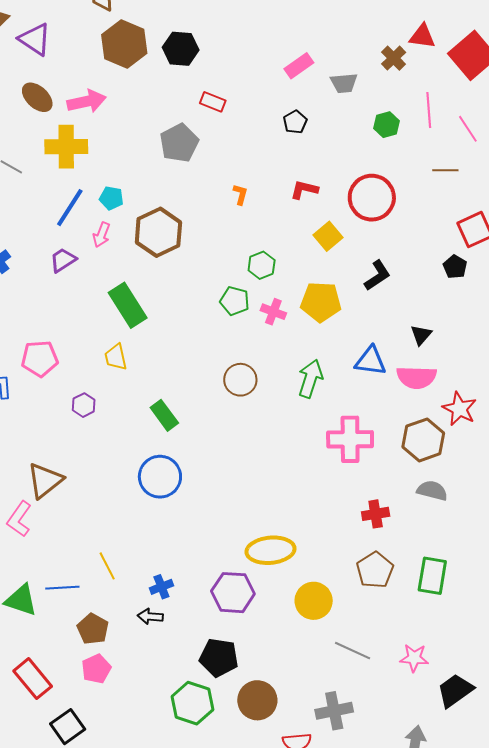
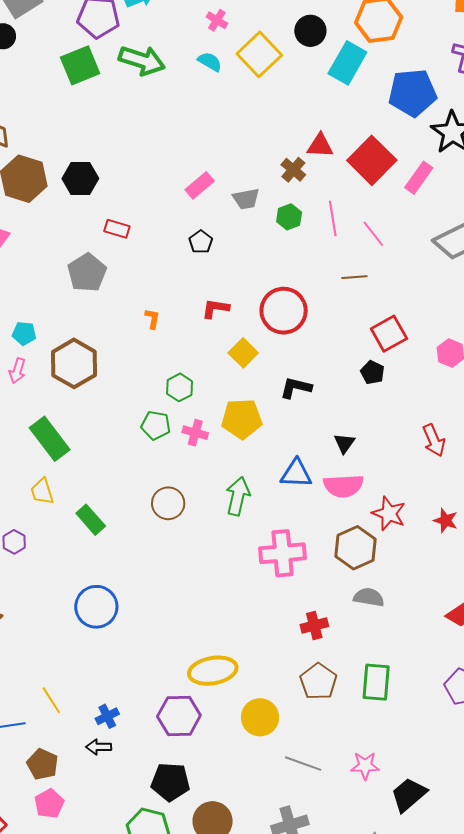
green hexagon: (386, 125) -> (289, 217), moved
black L-shape: (377, 275) -> (296, 388), turned -128
green rectangle: (164, 415) -> (91, 520), moved

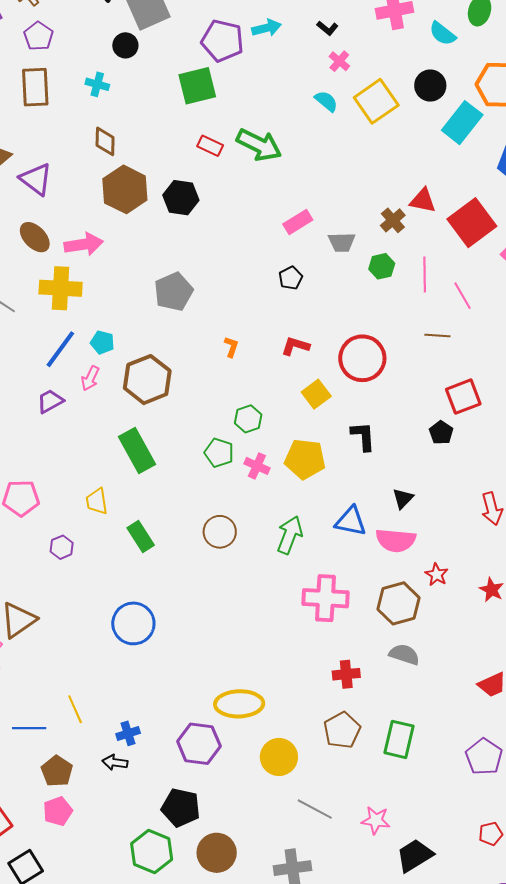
green arrow: (142, 60) -> (259, 145), moved
red rectangle: (117, 229) -> (210, 146), moved
black L-shape: (296, 388) -> (363, 436), turned 64
green rectangle: (50, 439) -> (137, 450), moved
red star: (389, 514) -> (437, 575), size x0.7

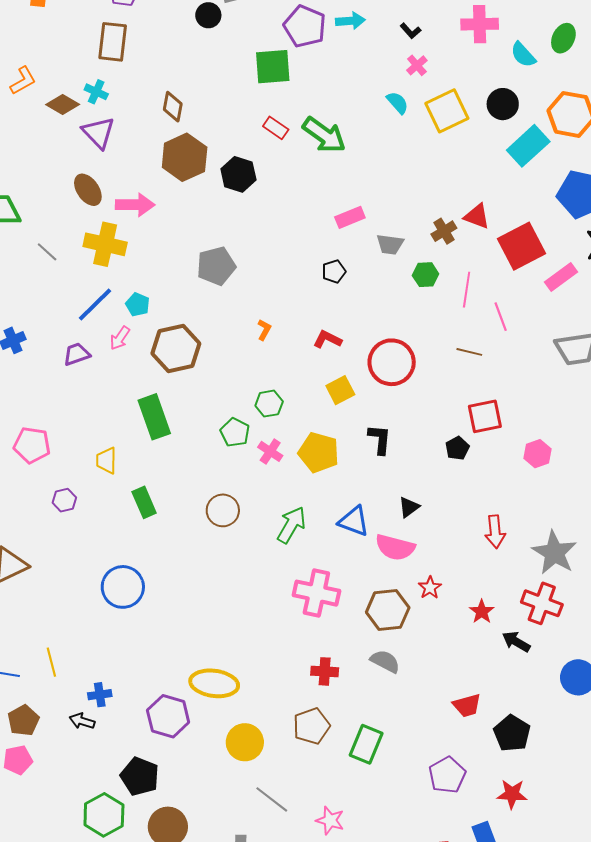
cyan cross: (97, 84) -> (96, 92), moved

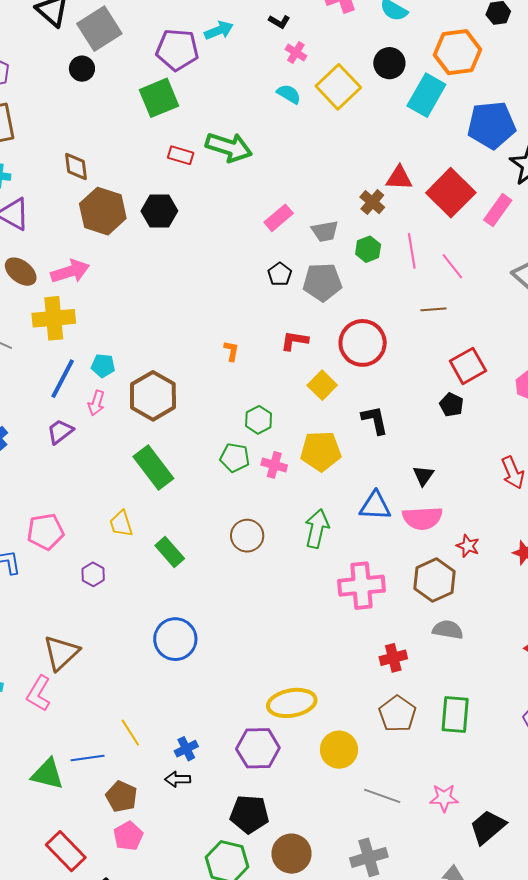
gray pentagon: (216, 266) -> (322, 282), moved, turned 30

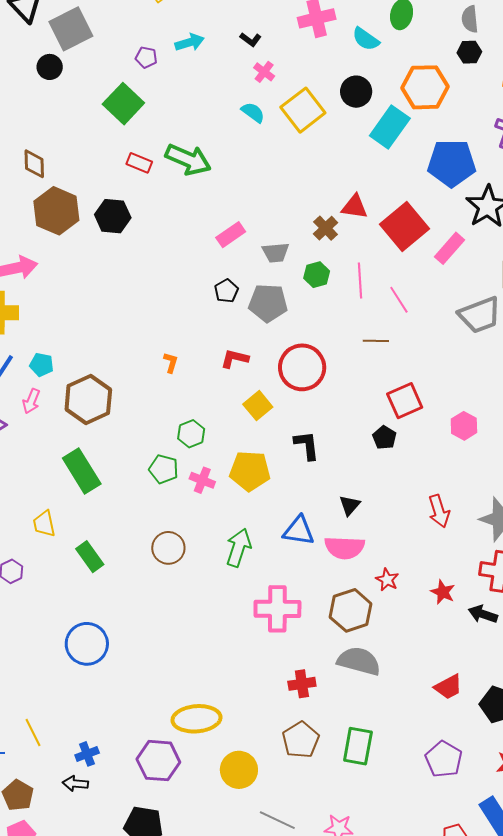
purple pentagon: (177, 50) -> (146, 57), size x0.5
green square: (159, 98) -> (123, 104), turned -30
gray semicircle: (448, 630) -> (359, 661), size x1.4

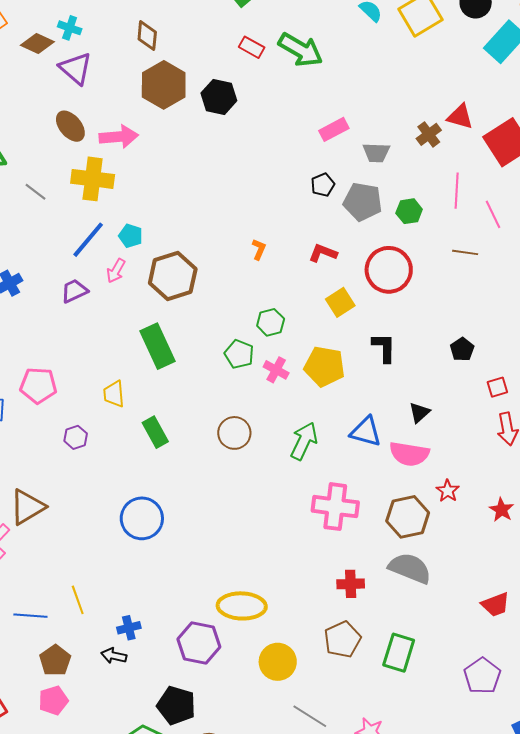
green hexagon: (317, 275) -> (409, 211), moved
red square: (405, 401) -> (497, 387), moved, size x0.6

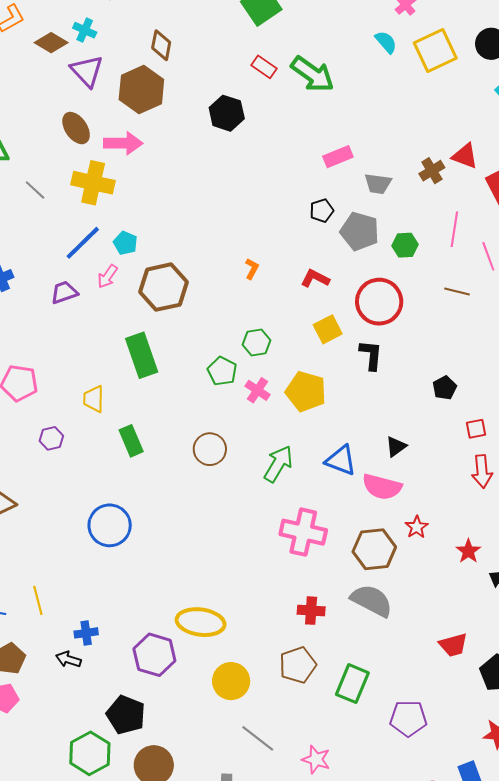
brown hexagon: (164, 85) -> (141, 90), moved
black L-shape: (384, 348) -> (371, 355), moved
purple pentagon: (482, 676) -> (408, 718), moved, turned 30

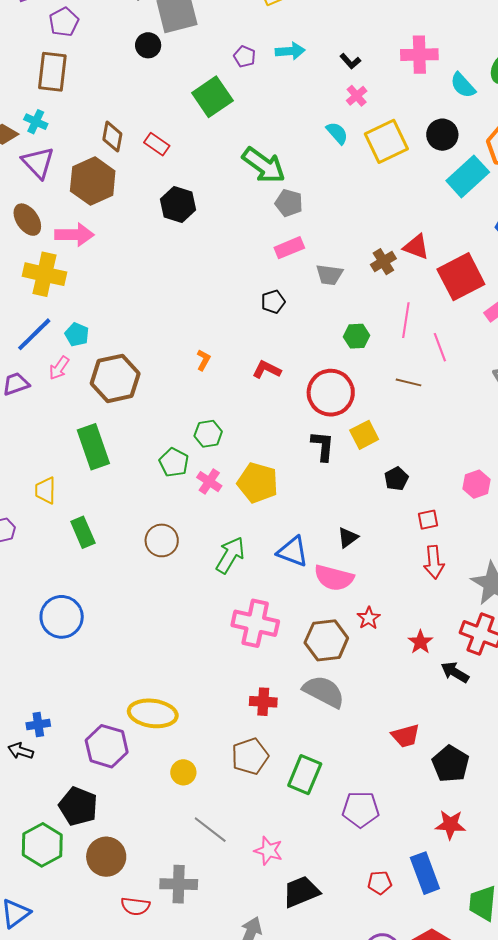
red rectangle: (264, 67) -> (157, 144), moved
gray pentagon: (360, 231) -> (289, 203), moved, size x0.7
yellow square: (328, 329) -> (364, 435), moved
yellow circle: (231, 681) -> (183, 772), size x0.7

